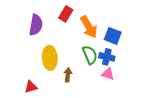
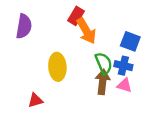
purple semicircle: (36, 25) -> (24, 26), moved
orange arrow: (89, 27) -> (86, 31), moved
brown arrow: (68, 75) -> (103, 82), moved, size x1.5

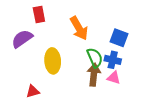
red rectangle: (76, 16) -> (39, 15), moved, turned -42
purple semicircle: (24, 26) -> (22, 39), moved, turned -135

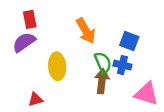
red rectangle: (39, 15) -> (30, 19), moved
pink triangle: (114, 78) -> (146, 94), moved, size x1.6

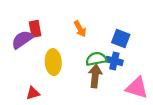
red rectangle: (30, 19) -> (35, 29), moved
orange arrow: (86, 31) -> (80, 29), size x0.7
green semicircle: (103, 63) -> (96, 59), turned -78

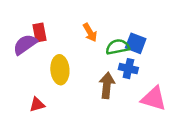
green semicircle: (96, 59) -> (118, 47), moved

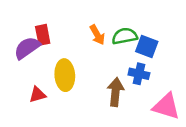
green semicircle: (118, 47) -> (125, 36), moved
red triangle: (37, 105) -> (37, 95), moved

